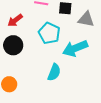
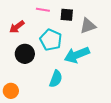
gray triangle: (86, 19) -> (88, 26), turned -30
black circle: (13, 45) -> (25, 54), moved

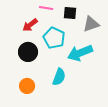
red arrow: (17, 27) -> (30, 25), moved
orange circle: (11, 91) -> (27, 86), moved

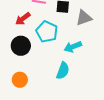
cyan arrow: (80, 53) -> (73, 47), size x0.7
cyan semicircle: (59, 77) -> (63, 71), moved

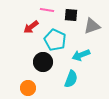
black circle: (21, 46) -> (43, 62), moved

